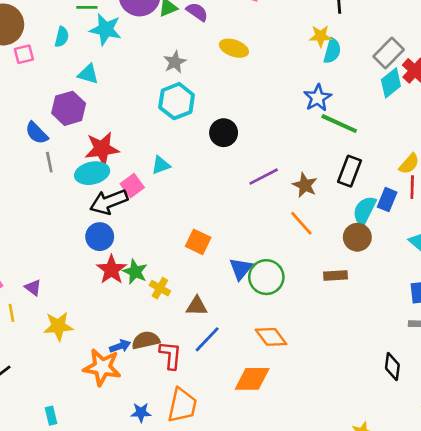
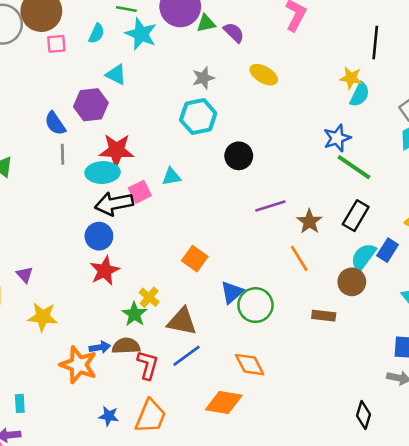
green star: (135, 272) -> (134, 314), moved
brown triangle: (197, 306) -> (182, 321), size x1.4

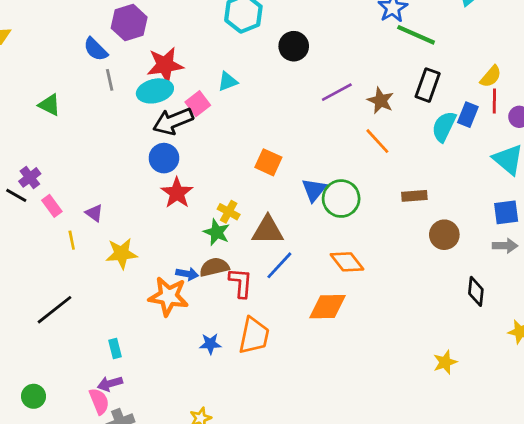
brown circle: (352, 282) -> (444, 235), moved
blue arrow: (100, 347) -> (187, 274), turned 30

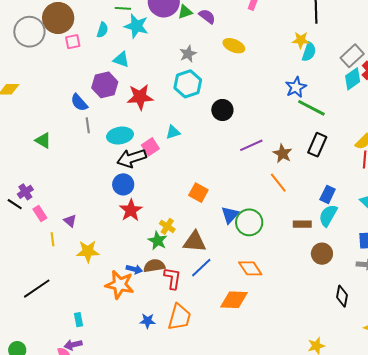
red star: (165, 65) -> (140, 97), moved
blue rectangle: (468, 115) -> (328, 194), moved
cyan semicircle: (444, 127) -> (328, 215), moved

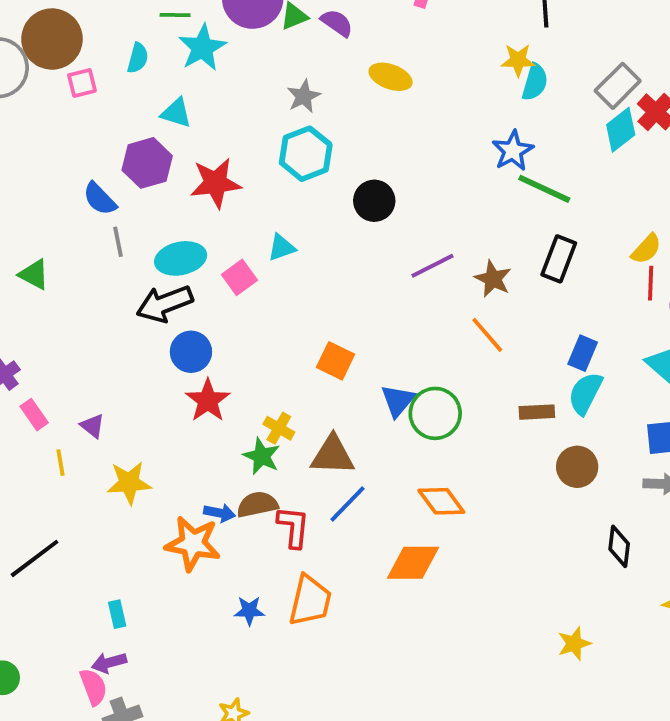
cyan star: (136, 26) -> (202, 48), turned 30
black arrow: (132, 158) -> (165, 304), moved

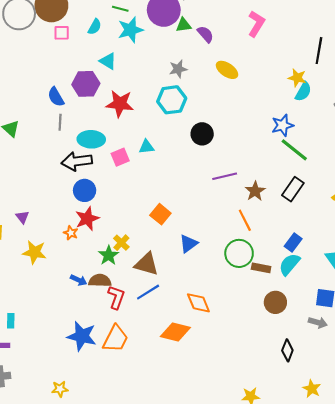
green circle: (435, 413) -> (239, 253), moved
orange star: (193, 544) -> (71, 233), moved, size x0.5
blue star: (249, 611) -> (82, 336), size x1.8

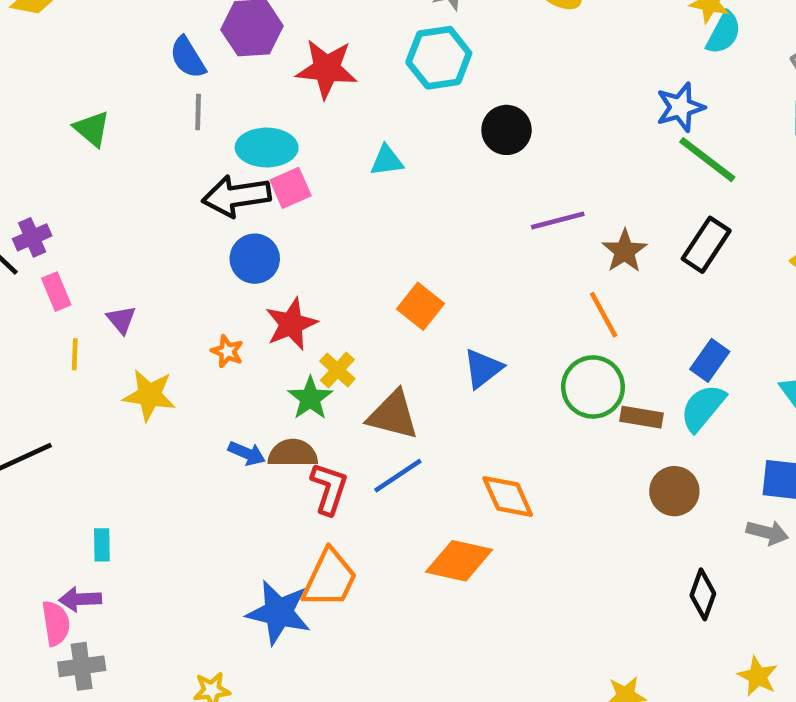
pink square: (120, 157) -> (291, 188), moved
red star: (87, 219) -> (291, 324), moved
blue star: (82, 336) -> (279, 612), moved

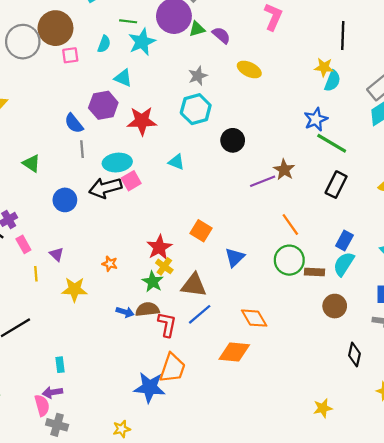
cyan triangle: (387, 161) -> (176, 162), turned 36
brown star: (625, 251) -> (284, 170), moved
blue circle: (255, 259) -> (65, 200), moved
red star: (291, 324) -> (159, 247), moved
gray cross: (82, 666) -> (57, 425), turned 30

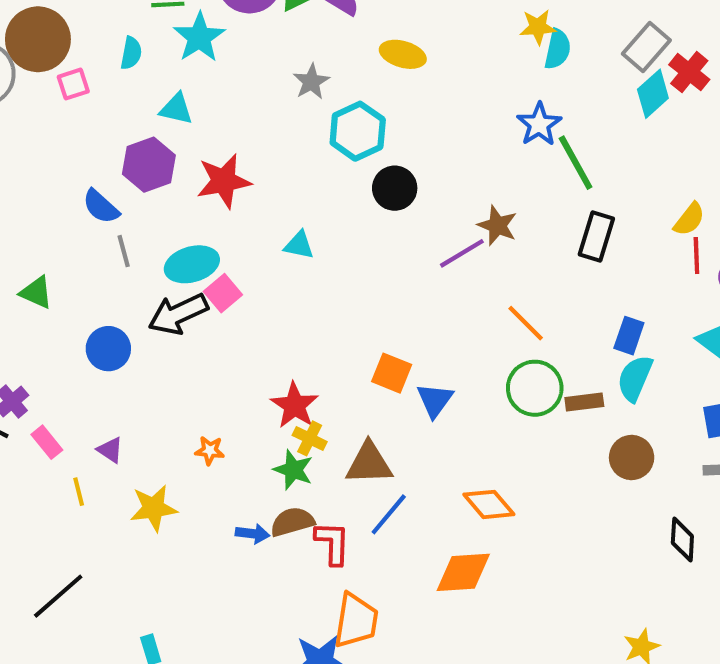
cyan hexagon: (196, 109) -> (358, 131), moved
green line: (332, 143) -> (576, 163), turned 40
orange square: (201, 231) -> (392, 373), moved

